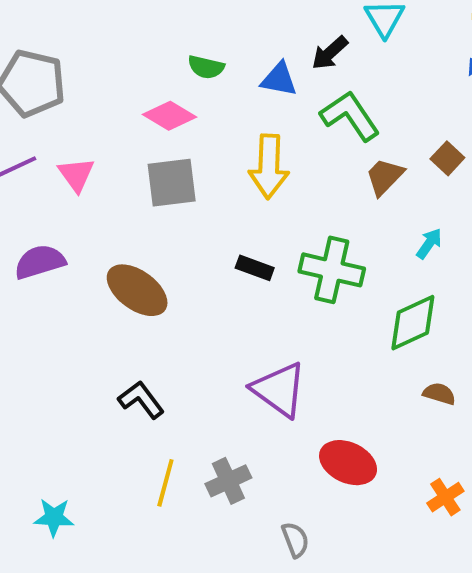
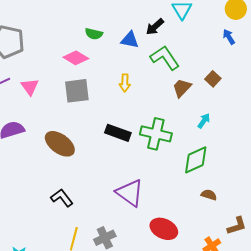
yellow arrow: (269, 166) -> (125, 83), size x0.6
black rectangle: (255, 268) -> (118, 133), size x1.4

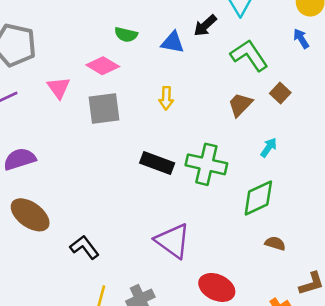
green L-shape: (165, 58) -> (249, 55), moved
pink triangle: (30, 87) -> (59, 88), moved
brown ellipse: (60, 144) -> (30, 215), moved

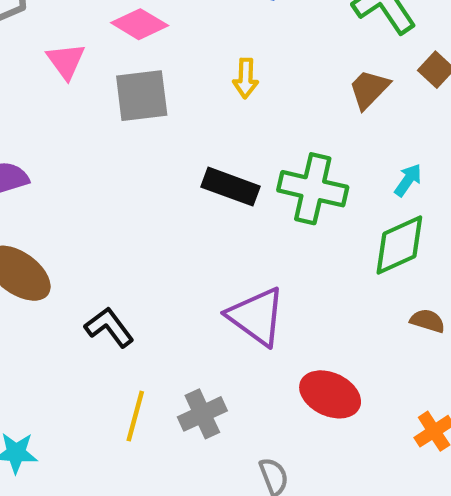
cyan arrow: (269, 147) -> (408, 180), moved

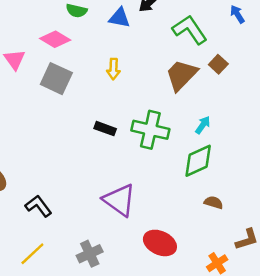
brown trapezoid: (369, 89) -> (181, 75), size x1.4
gray square: (142, 96) -> (56, 79), turned 32
black rectangle: (230, 187) -> (105, 129), size x0.7
yellow line: (135, 416) -> (32, 254), moved, turned 32

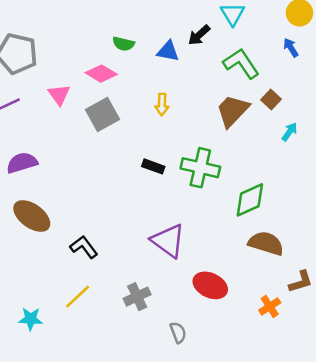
gray square: (56, 79) -> (102, 114), turned 36
cyan arrow: (203, 125) -> (290, 132), moved
brown semicircle: (214, 202) -> (266, 243), size x1.8

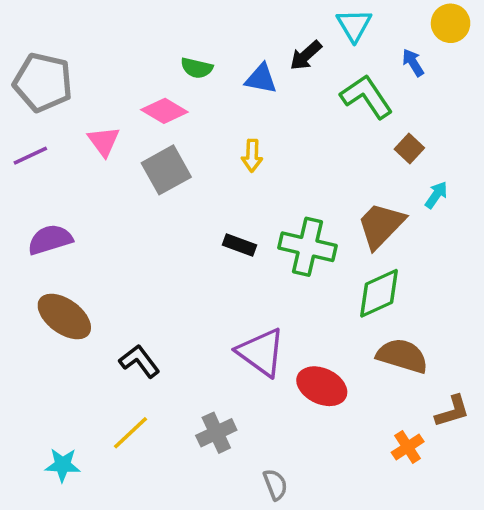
blue arrow: (291, 47) -> (413, 63), moved
brown trapezoid: (233, 111) -> (381, 225), moved
red ellipse: (210, 285) -> (322, 386), moved

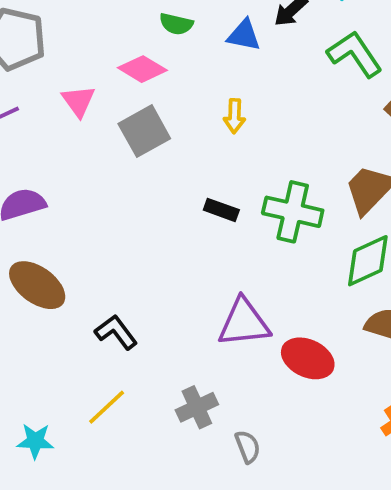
purple triangle: (261, 352) -> (244, 323), turned -42
gray semicircle: (275, 485) -> (248, 447), moved

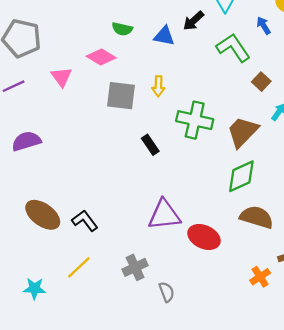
gray square: (144, 131) -> (121, 96), moved, turned 36
black rectangle: (221, 210) -> (150, 145), turned 36
green cross: (293, 212) -> (195, 120), moved
brown ellipse: (37, 285) -> (43, 215), moved

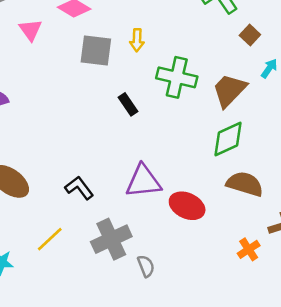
black L-shape: (85, 221) -> (79, 188), moved
gray cross: (135, 267) -> (111, 239), size x1.4

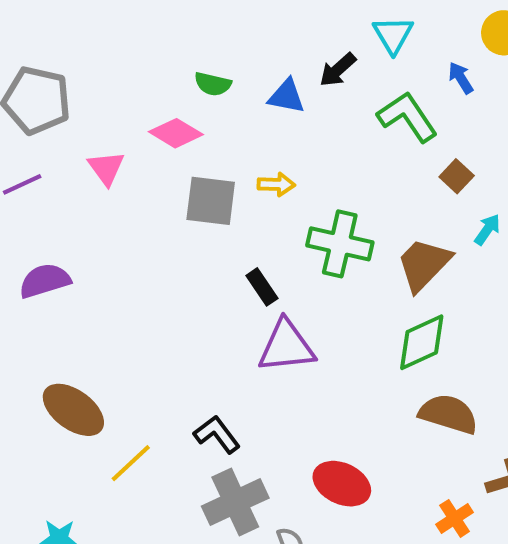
yellow arrow: (137, 40) -> (276, 184), turned -90
purple triangle: (143, 181) -> (287, 346), moved
black L-shape: (79, 188) -> (217, 434), moved
red ellipse: (187, 206) -> (342, 484), moved
yellow line: (50, 239) -> (131, 463), moved

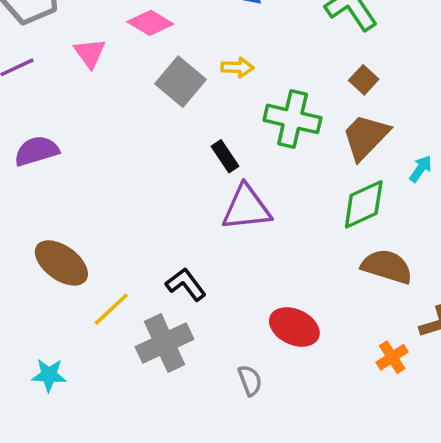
brown square: (457, 176) -> (364, 80), moved
gray square: (211, 201) -> (181, 82), turned 33
cyan arrow: (487, 230) -> (421, 169), moved
gray cross: (235, 502) -> (165, 343), moved

